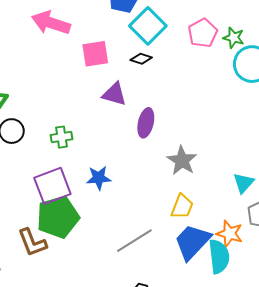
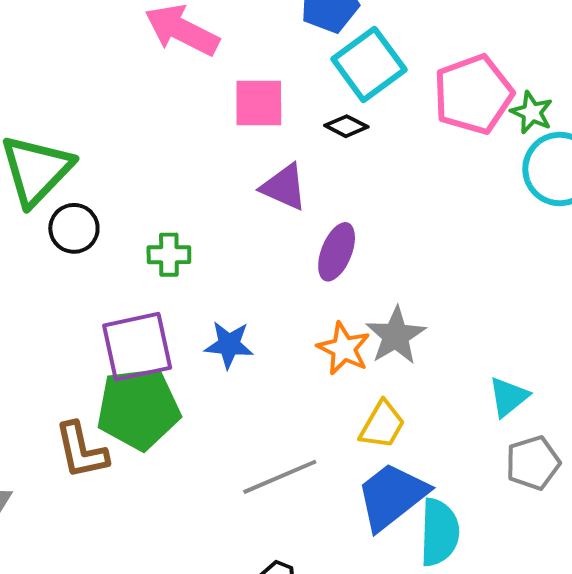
pink pentagon: (203, 33) -> (473, 94), size x1.4
orange star: (230, 234) -> (344, 349), moved

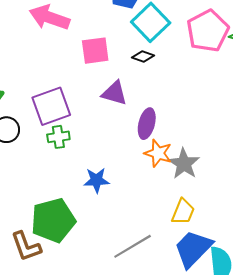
purple square: (137, 347) -> (51, 106), moved
orange star: (344, 349) -> (158, 153), moved

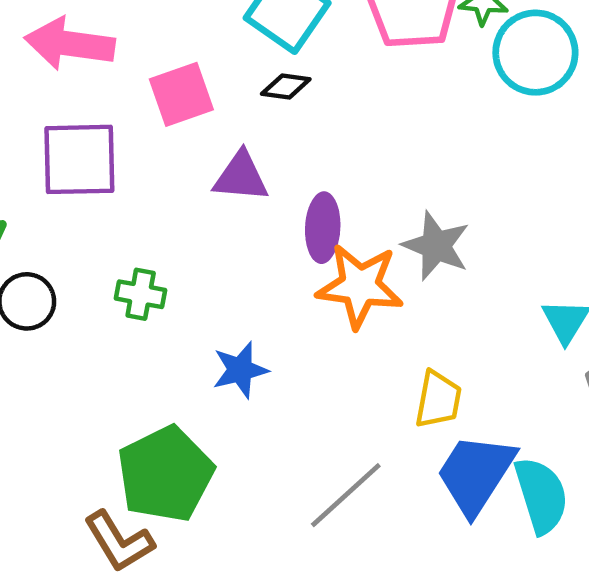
purple square: (51, 106) -> (79, 159), moved, turned 30
green cross: (58, 137) -> (141, 294), turned 30
orange star: (158, 153) -> (360, 286), size x1.4
gray star: (184, 164) -> (436, 246), moved

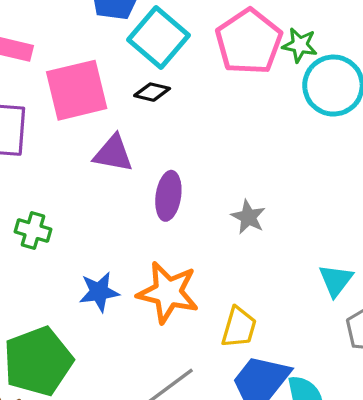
pink square: (181, 94) -> (77, 90), size x1.4
gray star: (436, 246) -> (248, 217), size x0.7
orange star: (360, 286) -> (168, 292), moved

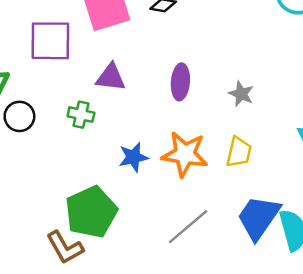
purple triangle: (113, 153) -> (111, 77), moved
yellow trapezoid: (239, 327) -> (239, 152), moved

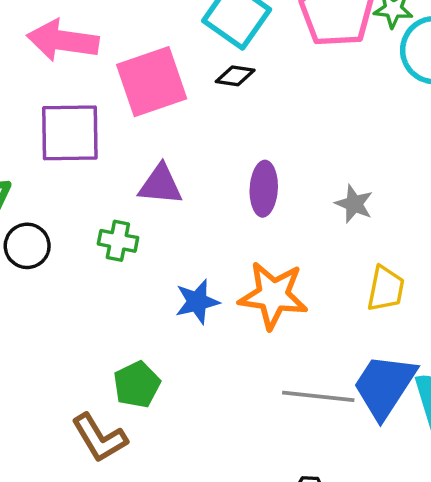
yellow trapezoid: (239, 152) -> (386, 289), moved
green pentagon: (91, 212) -> (137, 384), size x0.6
gray line: (188, 227) -> (318, 396), moved, turned 48

